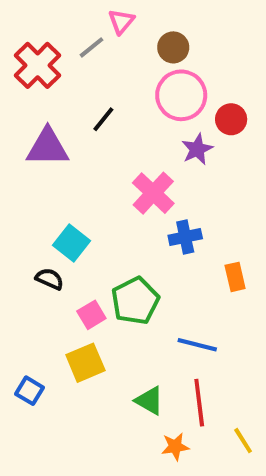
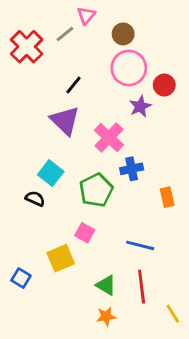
purple triangle: (48, 147) -> (65, 121), moved, turned 44
green pentagon: (135, 301) -> (96, 190), moved
pink square: (91, 315) -> (85, 233), moved, turned -30
orange star: (175, 447) -> (106, 316), moved

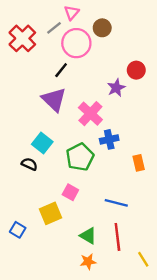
pink circle: (129, 68) -> (76, 43), moved

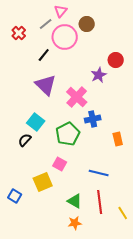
red cross: (22, 38) -> (19, 33), size x0.6
black line: (61, 70) -> (44, 55), moved
black semicircle: (29, 164) -> (25, 140), turned -72
yellow line: (143, 259) -> (123, 213), moved

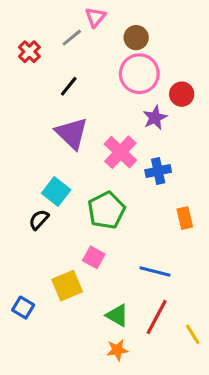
pink circle: (65, 37) -> (139, 74), moved
blue cross: (93, 119) -> (158, 171), moved
red line: (100, 202) -> (157, 317), turned 35

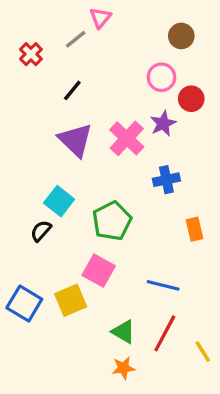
brown circle: (136, 38) -> (181, 36), moved
pink circle: (139, 74) -> (161, 77), moved, size x0.7
pink cross: (120, 152) -> (127, 138), moved
pink square: (94, 257) -> (99, 271), size x1.4
blue square: (23, 308) -> (24, 304), moved, size x1.5

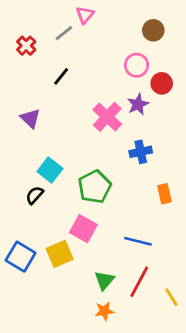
purple triangle: (76, 140) -> (30, 118), moved, size x0.7
green triangle: (123, 332) -> (104, 280), turned 40

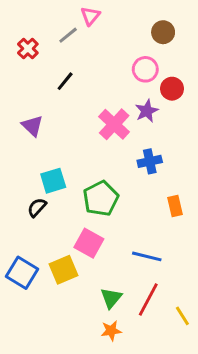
cyan square: (50, 170) -> (53, 181), turned 35

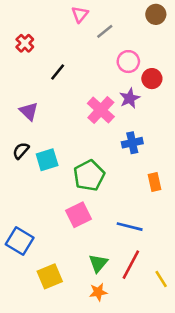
brown circle: (163, 32) -> (156, 14), moved
gray line: (68, 35) -> (105, 31), moved
black semicircle: (37, 207) -> (21, 151), moved
pink square: (89, 243) -> (79, 215), turned 35
yellow square: (64, 270) -> (50, 276), moved

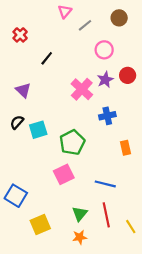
brown circle: (156, 14) -> (119, 18), moved
red circle: (152, 79) -> (128, 75), moved
red line: (131, 265) -> (106, 215), turned -40

